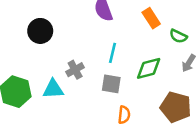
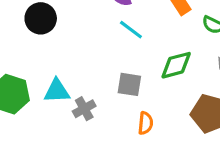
cyan line: (112, 53) -> (131, 30), moved, turned -66
gray cross: (75, 70) -> (84, 109), moved

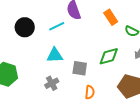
cyan line: (131, 30) -> (57, 26), moved, turned -63
cyan triangle: (57, 91) -> (55, 55), moved

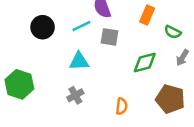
orange rectangle: (111, 17) -> (147, 15), turned 56
gray square: (80, 68) -> (109, 37), moved

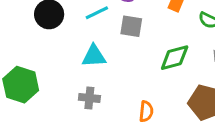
gray cross: (75, 95) -> (89, 98), turned 35

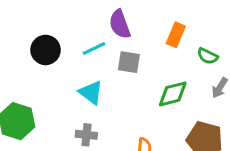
cyan triangle: (94, 56) -> (91, 92), turned 40

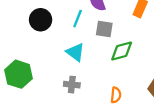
cyan line: (94, 48) -> (78, 19), turned -42
green diamond: (173, 94) -> (122, 51), moved

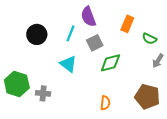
gray square: (104, 29) -> (95, 43), turned -35
gray cross: (72, 85) -> (43, 93), moved

